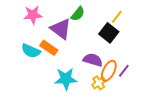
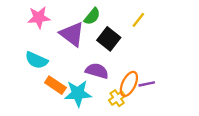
black square: (109, 33) -> (109, 39), moved
orange rectangle: (49, 48) -> (55, 85), moved
purple semicircle: (93, 60) -> (97, 71), moved
purple line: (124, 71) -> (147, 84), turned 40

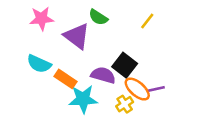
green semicircle: (92, 16) -> (98, 17), turned 84
black square: (109, 39) -> (125, 65), moved
orange ellipse: (129, 84) -> (137, 89), turned -75
orange rectangle: (55, 85) -> (65, 79), moved

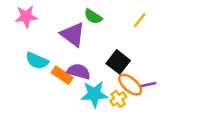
pink star: (42, 18) -> (26, 17), moved
purple semicircle: (103, 75) -> (79, 71), moved
cyan star: (83, 99) -> (94, 94), moved

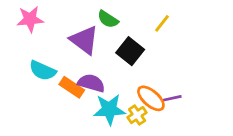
black square: (118, 62) -> (130, 51), moved

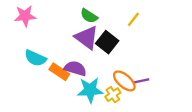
purple triangle: (84, 40) -> (87, 38), moved

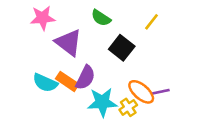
pink star: (25, 16) -> (43, 18), moved
purple triangle: (87, 38) -> (69, 43), moved
cyan semicircle: (35, 58) -> (45, 83), moved
purple semicircle: (75, 68) -> (85, 78), turned 100

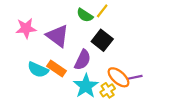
pink star: (43, 18) -> (26, 28), moved
yellow line: (152, 22) -> (102, 11), moved
purple semicircle: (85, 78) -> (83, 60), moved
cyan star: (102, 102) -> (86, 86), turned -30

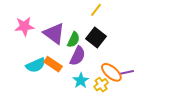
green semicircle: (85, 15) -> (74, 40), moved, turned -98
cyan semicircle: (38, 70) -> (36, 65), turned -48
cyan star: (86, 86) -> (81, 81), size x0.7

